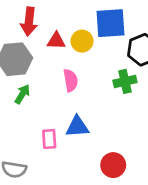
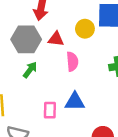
red triangle: (56, 41) -> (56, 39), moved

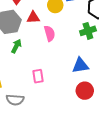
blue triangle: (75, 102) -> (80, 65), moved

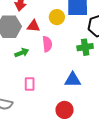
green arrow: (16, 46) -> (22, 53), moved, turned 32
red circle: (85, 91) -> (65, 110), moved

